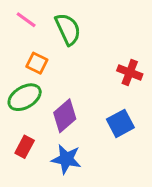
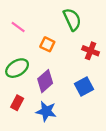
pink line: (26, 20) -> (18, 27), moved
green semicircle: (68, 29) -> (72, 19), moved
orange square: (37, 63) -> (47, 44), moved

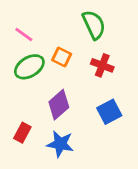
red cross: (91, 51) -> (102, 65), moved
green ellipse: (17, 68) -> (29, 67), moved

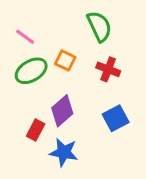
red rectangle: (22, 133) -> (36, 130), moved

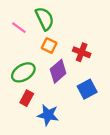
green semicircle: (99, 26) -> (45, 19), moved
green ellipse: (31, 71) -> (23, 72), moved
purple diamond: (62, 111) -> (58, 71), moved

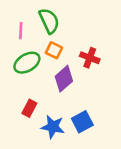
pink line: (19, 28) -> (21, 31), turned 56
green ellipse: (23, 72) -> (27, 63), moved
blue square: (87, 89) -> (82, 122), moved

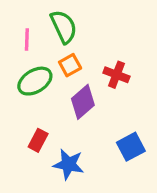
orange square: (54, 50) -> (70, 65), turned 35
blue square: (82, 122) -> (131, 147), moved

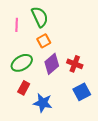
red cross: (116, 75) -> (75, 64), moved
green ellipse: (35, 81) -> (22, 63), moved

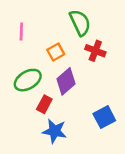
green semicircle: (40, 17) -> (80, 23), moved
red cross: (75, 64) -> (95, 51), moved
red rectangle: (24, 88) -> (44, 104), moved

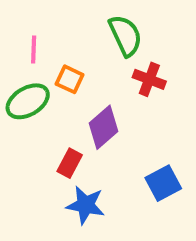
orange square: (56, 52) -> (70, 79), moved, turned -36
green ellipse: (28, 80) -> (28, 101), moved

